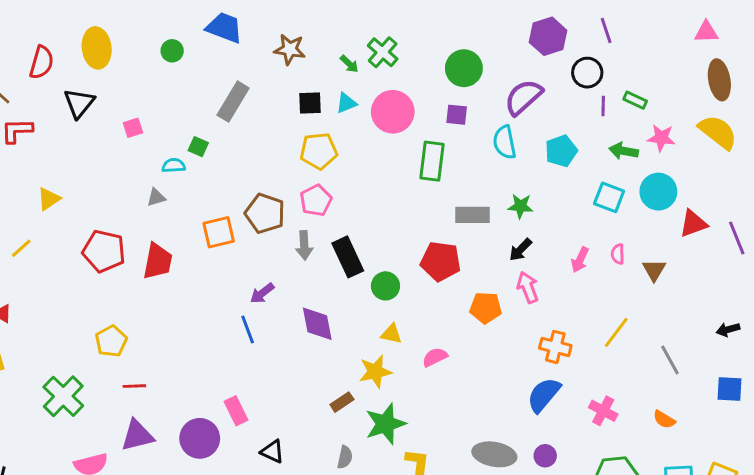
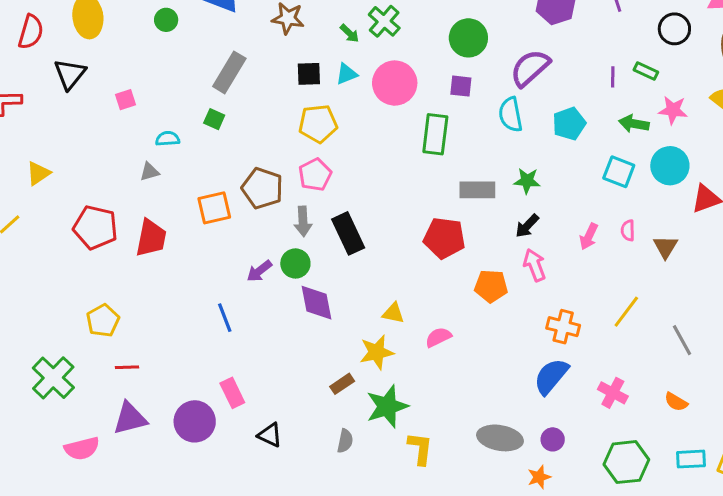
black circle: (587, 73) -> (674, 29), moved
green square: (198, 147) -> (214, 119), moved
green circle: (385, 286) -> (295, 263), moved
blue line: (248, 329) -> (225, 318), moved

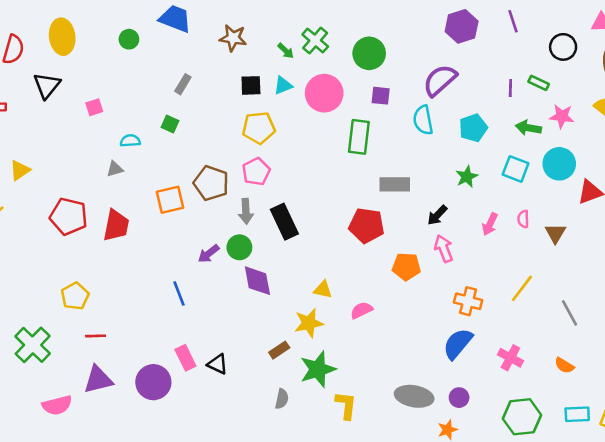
green circle: (468, 38) -> (369, 53), moved
gray rectangle: (229, 72) -> (183, 84), size x0.6
green star: (527, 181) -> (467, 177), moved, turned -30
black triangle: (270, 435) -> (218, 364), moved

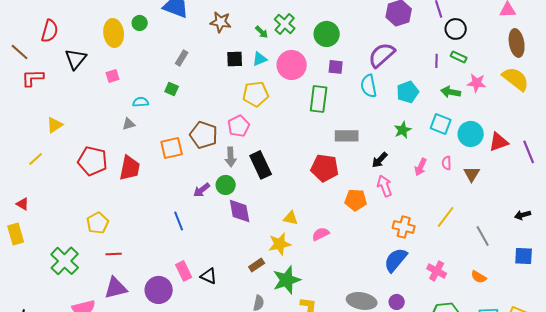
yellow ellipse: (62, 37) -> (114, 33), moved
black circle: (563, 47) -> (456, 29), moved
yellow pentagon: (259, 128) -> (256, 94), moved
cyan circle: (559, 164) -> (471, 134), moved

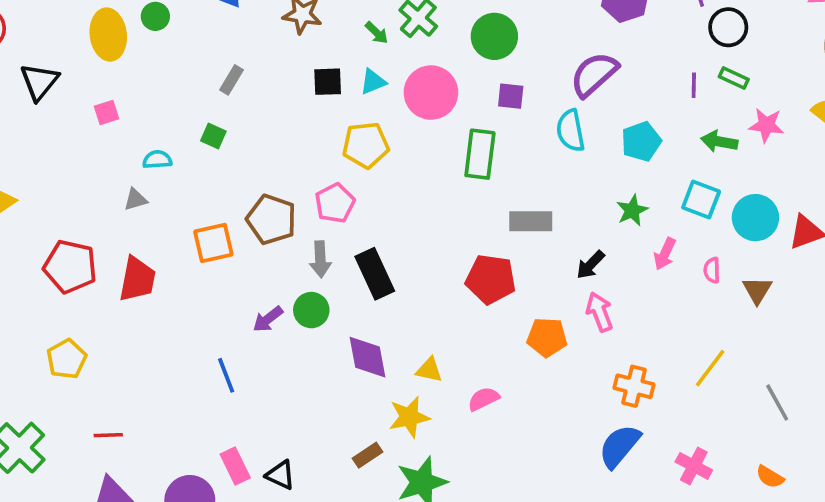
pink arrow: (421, 167) -> (665, 254), moved
purple diamond: (240, 211) -> (368, 357), moved
yellow pentagon: (98, 223) -> (67, 359), moved

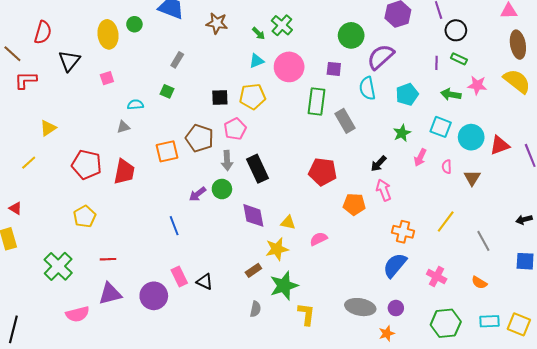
green circle: (494, 36) -> (351, 35), moved
black square: (328, 82) -> (220, 97), moved
gray rectangle: (531, 221) -> (345, 121), moved, turned 60

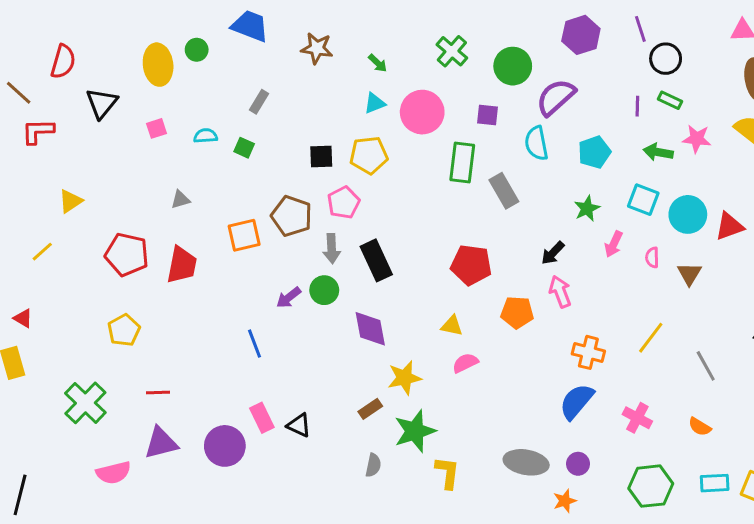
green cross: (282, 25) -> (452, 51), moved
cyan semicircle: (135, 105) -> (206, 136), moved
yellow triangle: (288, 223) -> (452, 326), moved

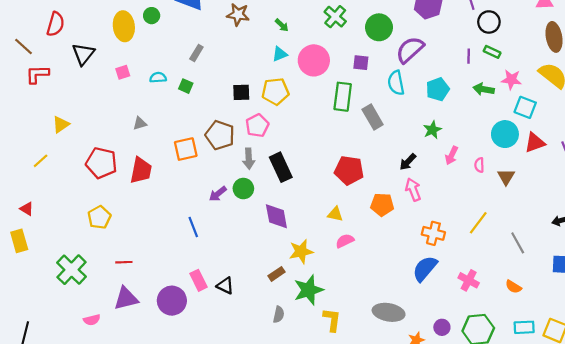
cyan square: (643, 200) -> (525, 107), moved
purple circle: (578, 464) -> (442, 327), moved
pink semicircle: (114, 473) -> (92, 320), size x0.7

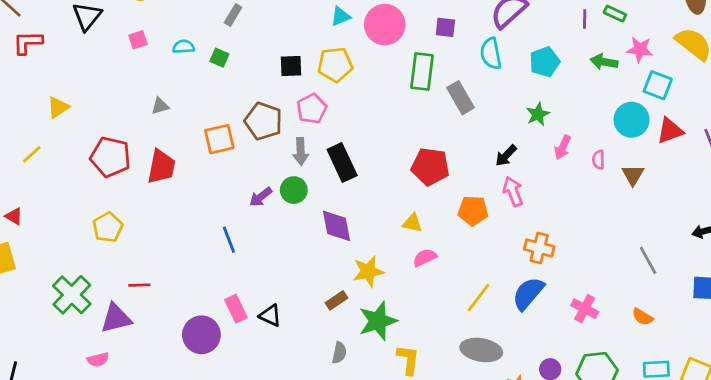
yellow line: (478, 223) -> (478, 298), moved
purple triangle: (126, 298) -> (116, 318), moved

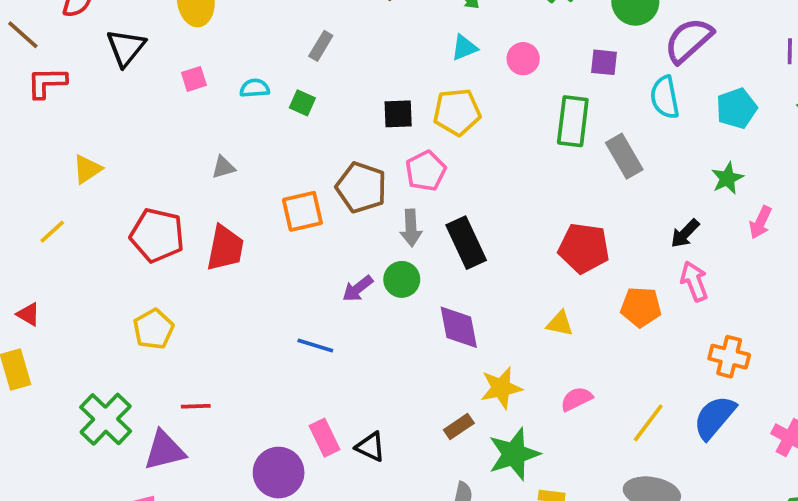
pink circle: (385, 25) -> (523, 59), size x0.6
blue line: (229, 240) -> (315, 346), turned -52
pink semicircle: (425, 258) -> (576, 399), moved

